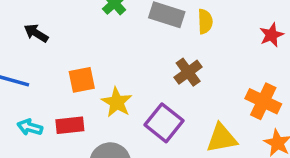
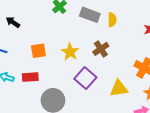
yellow star: (117, 102) -> (70, 52), moved

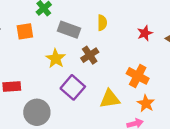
gray rectangle: (90, 15) -> (69, 30), moved
orange square: (38, 51) -> (25, 31), moved

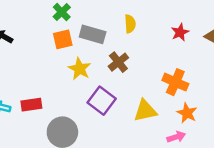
orange square: (25, 31) -> (63, 39), moved

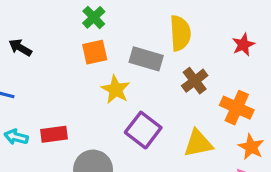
yellow semicircle: (130, 24) -> (180, 33), size x1.5
gray rectangle: (93, 34) -> (146, 59), moved
brown cross: (118, 62) -> (195, 81), moved

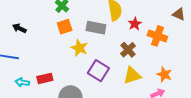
red star: (243, 45) -> (135, 24), moved
brown cross: (195, 81) -> (128, 50), moved
orange cross: (237, 108) -> (157, 36), moved

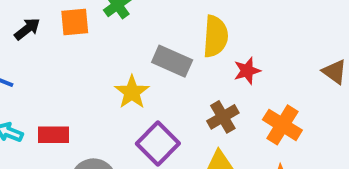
orange square: (65, 27) -> (75, 22), moved
black arrow: (19, 28) -> (27, 29), turned 104
orange cross: (157, 36) -> (282, 125), moved

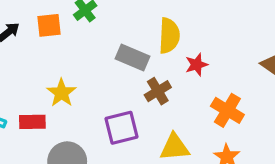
yellow star: (132, 92) -> (61, 93), moved
brown cross: (223, 117) -> (158, 91), moved
purple square: (158, 143) -> (121, 128), turned 32

